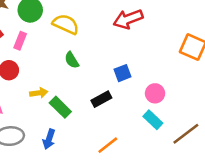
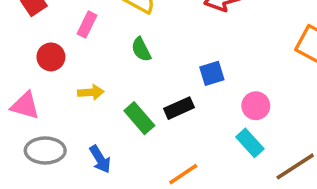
pink rectangle: (20, 41) -> (87, 24), moved
green rectangle: (60, 107) -> (139, 118), moved
blue arrow: (49, 139) -> (100, 159), turned -54

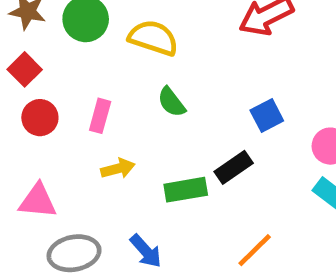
pink rectangle: (87, 24) -> (100, 116), moved
red circle: (51, 57) -> (40, 118), moved
green rectangle: (139, 118) -> (186, 190), turned -48

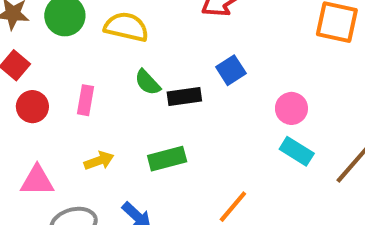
blue square: (267, 115) -> (231, 70), moved
black rectangle: (234, 167) -> (184, 97), moved, turned 32
yellow arrow: (118, 169) -> (99, 161), moved

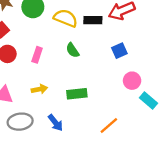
black rectangle: (184, 97) -> (93, 20), moved
pink circle: (291, 108) -> (132, 81), moved

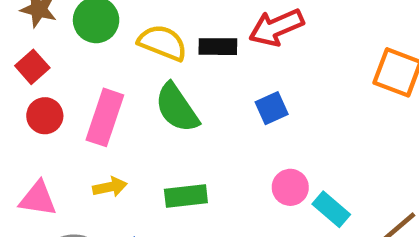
green semicircle: (73, 50) -> (177, 108), size x1.6
pink rectangle: (37, 55) -> (105, 117), size x1.6
pink circle: (132, 81) -> (290, 187), moved

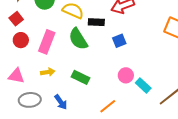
black rectangle: (218, 47) -> (96, 22), moved
green rectangle: (186, 196) -> (81, 77), turned 30

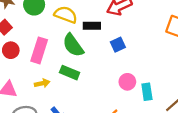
green rectangle: (81, 77) -> (70, 73), moved
cyan rectangle: (143, 86) -> (147, 92), turned 42

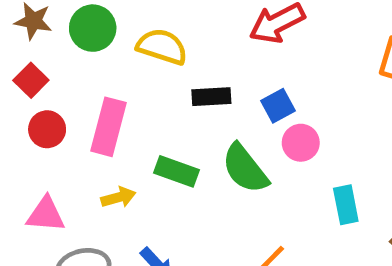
black rectangle: (92, 26) -> (211, 97), moved
green semicircle: (73, 45) -> (245, 169), moved
pink circle: (127, 82) -> (301, 143), moved

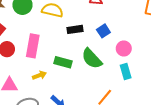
pink circle: (301, 143) -> (124, 48), moved
cyan rectangle: (346, 205) -> (126, 71), moved

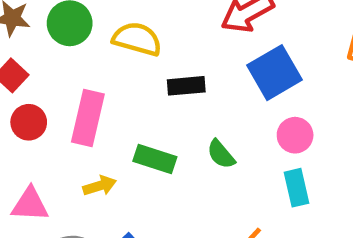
blue square: (103, 31) -> (275, 73), moved, size x1.6
green semicircle: (92, 59) -> (221, 154), size x0.6

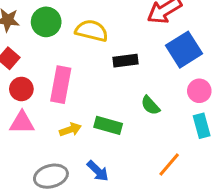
green rectangle: (155, 159) -> (108, 125), moved
pink triangle: (30, 205) -> (22, 123), moved

